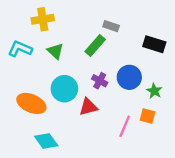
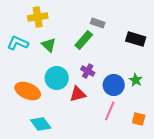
blue circle: (129, 77) -> (114, 85), moved
orange square: (147, 116) -> (139, 119), moved

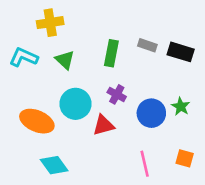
gray rectangle: (98, 23) -> (147, 45), moved
green rectangle: (84, 40) -> (111, 53), turned -30
pink line: (110, 111) -> (145, 164), moved, turned -36

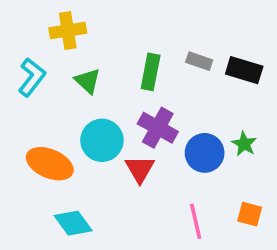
cyan L-shape: (24, 57) -> (32, 77), turned 104
purple cross: (117, 94) -> (158, 128), size x1.5
red triangle: (103, 125) -> (140, 169), turned -45

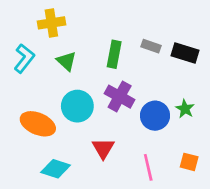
red triangle: (140, 169) -> (103, 148), moved
cyan diamond: (73, 223) -> (56, 169), turned -36

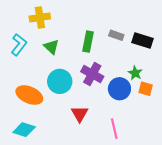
green star: (185, 109) -> (135, 73), moved
orange square: (189, 162) -> (146, 89), moved
cyan diamond: (56, 169) -> (24, 130), moved

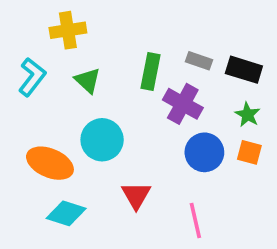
green star: (135, 73) -> (248, 115), moved
purple cross: (92, 74) -> (183, 104), moved
cyan diamond: (24, 130) -> (66, 213), moved

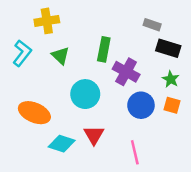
gray rectangle: (199, 61) -> (152, 25), moved
cyan circle: (102, 140) -> (85, 94), moved
cyan diamond: (66, 213) -> (62, 144), moved

